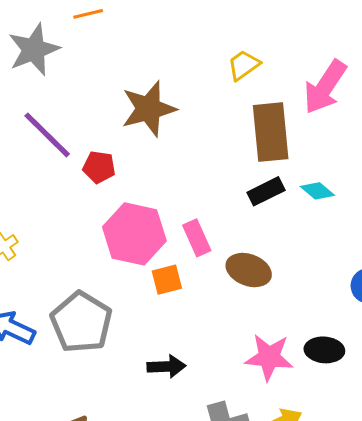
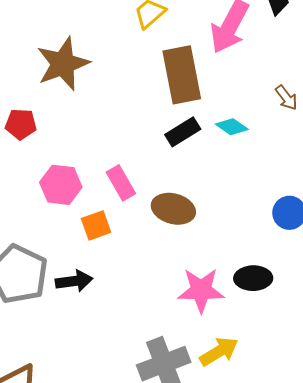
pink hexagon: (134, 234) -> (61, 185), size x0.7
black arrow: (166, 366) -> (74, 281), moved

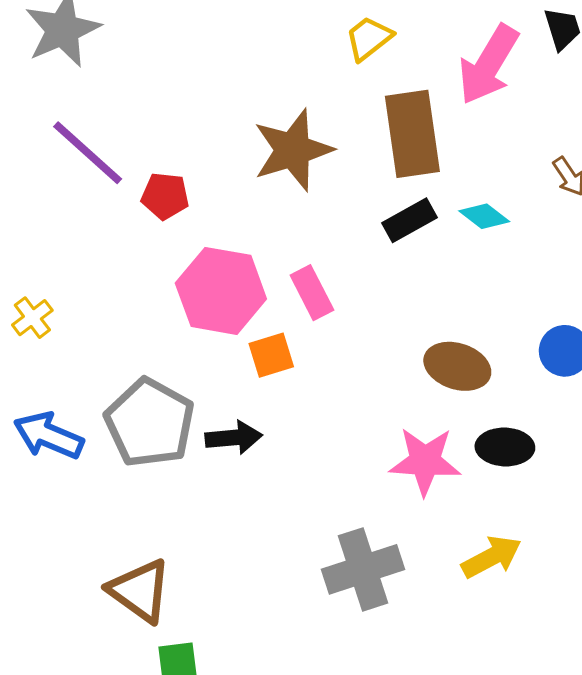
brown star: (63, 64) -> (293, 150), moved
pink hexagon: (61, 185) -> (221, 291), size x1.4
brown ellipse: (173, 209) -> (457, 366), moved
yellow arrow: (219, 352) -> (491, 557), moved

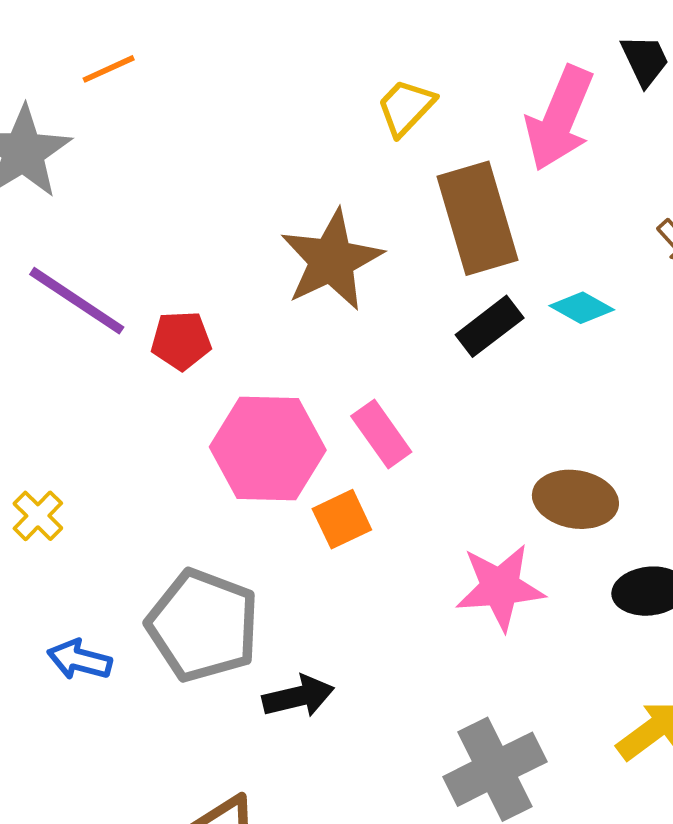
blue arrow: (49, 436) -> (80, 660), size x0.7
black arrow: (234, 438) -> (298, 696), moved
pink star: (425, 461) -> (500, 587), moved

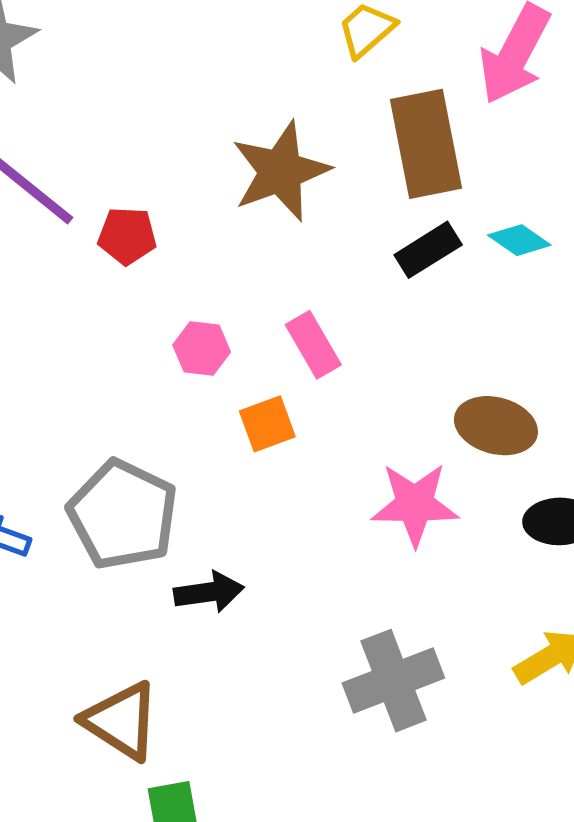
pink hexagon: (268, 448) -> (202, 349), size x0.5

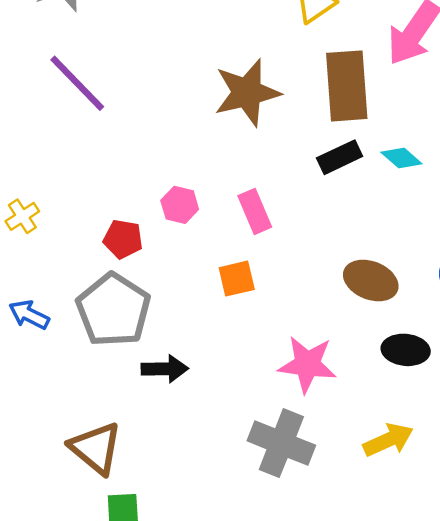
red pentagon: (127, 236) -> (123, 239), moved
orange square: (267, 424) -> (237, 279), moved
pink star: (415, 504) -> (307, 364), moved
gray cross: (393, 681) -> (281, 443), turned 36

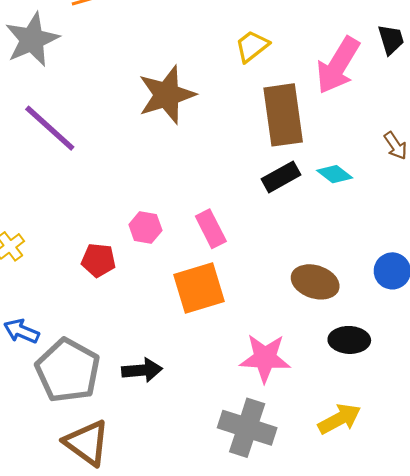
brown star: (247, 93) -> (167, 95), moved
orange square: (237, 279) -> (199, 288), size x1.6
gray pentagon: (113, 310) -> (68, 370), moved

